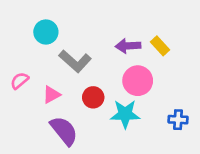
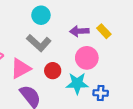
cyan circle: (46, 32) -> (41, 15), moved
pink triangle: (51, 95) -> (21, 69), size x1.5
blue cross: (178, 120) -> (101, 93), moved

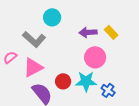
gray L-shape: (39, 43) -> (34, 39), moved
red circle: (53, 71) -> (63, 81), moved
blue cross: (101, 93) -> (108, 90), turned 32

